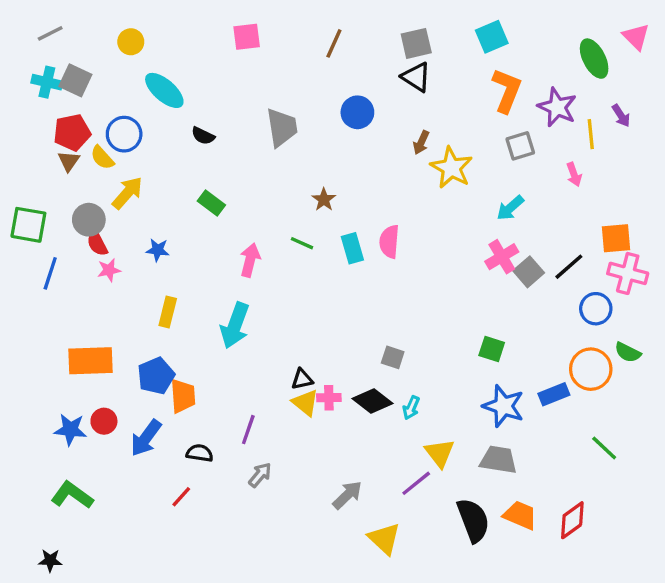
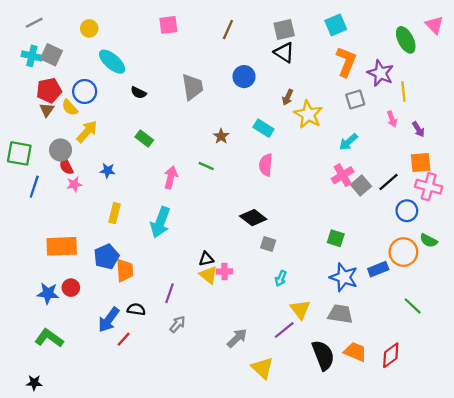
purple arrow: (621, 116) -> (418, 129), moved
cyan rectangle: (352, 248) -> (264, 128), moved, turned -42
black diamond: (373, 401) -> (253, 218), moved
blue arrow: (146, 438) -> (109, 320), moved

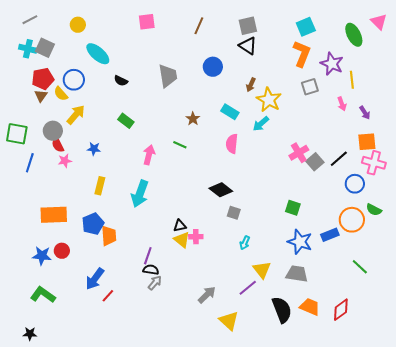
cyan square: (336, 25) -> (306, 27), moved
cyan arrow: (348, 142) -> (261, 124), moved
black semicircle: (136, 309) -> (151, 270), moved

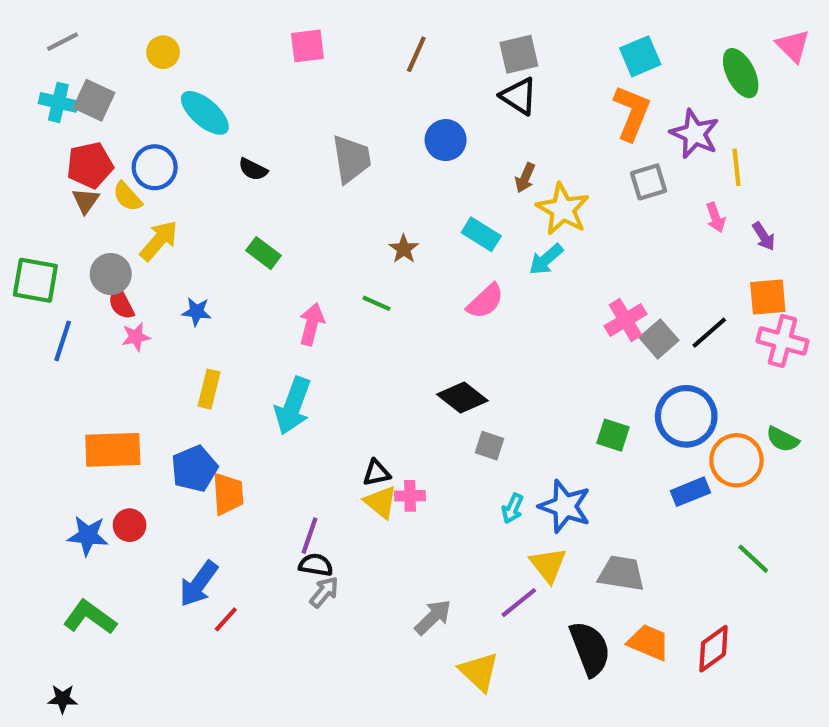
pink semicircle: (232, 144) -> (485, 301), turned -138
blue circle: (355, 184) -> (686, 416), moved, size x1.5
blue star: (300, 242) -> (565, 506), moved

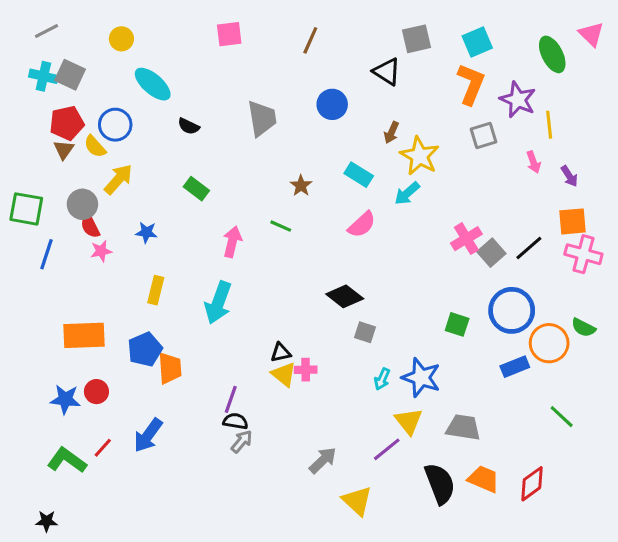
gray square: (519, 54) -> (416, 39), moved
red line: (226, 619) -> (103, 448), moved

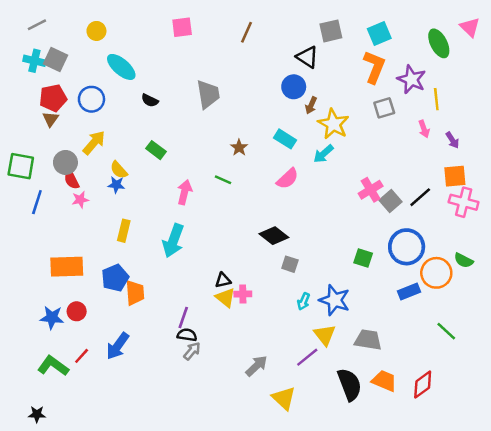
blue circle: (332, 104) -> (294, 87), moved
yellow semicircle: (95, 147) -> (119, 170), moved

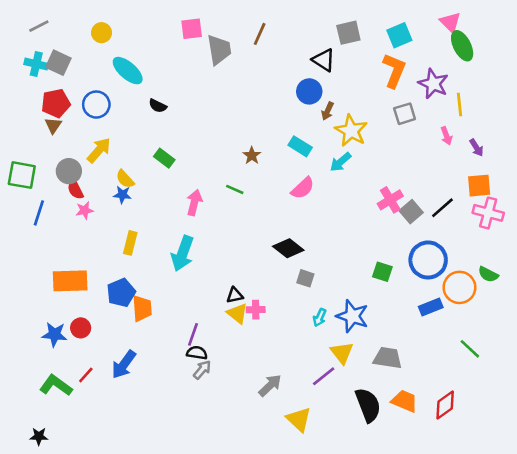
pink triangle: (470, 27) -> (450, 22), moved
gray trapezoid: (208, 94) -> (219, 50), moved

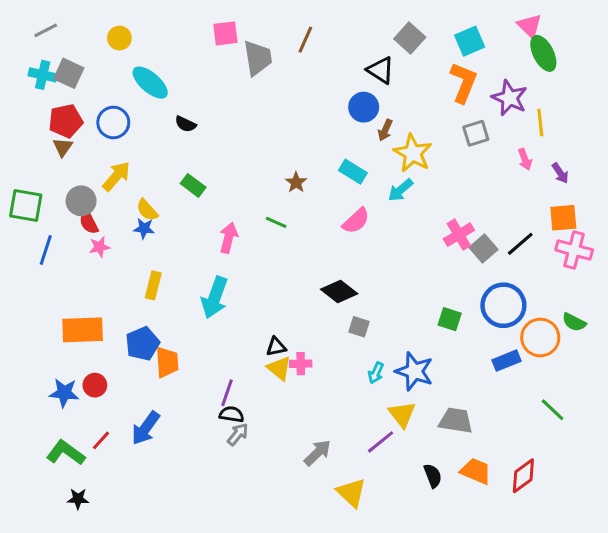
gray square: (348, 33) -> (410, 38), turned -35
black semicircle: (368, 405) -> (433, 476), size x0.6
black star: (39, 436) -> (78, 499), moved

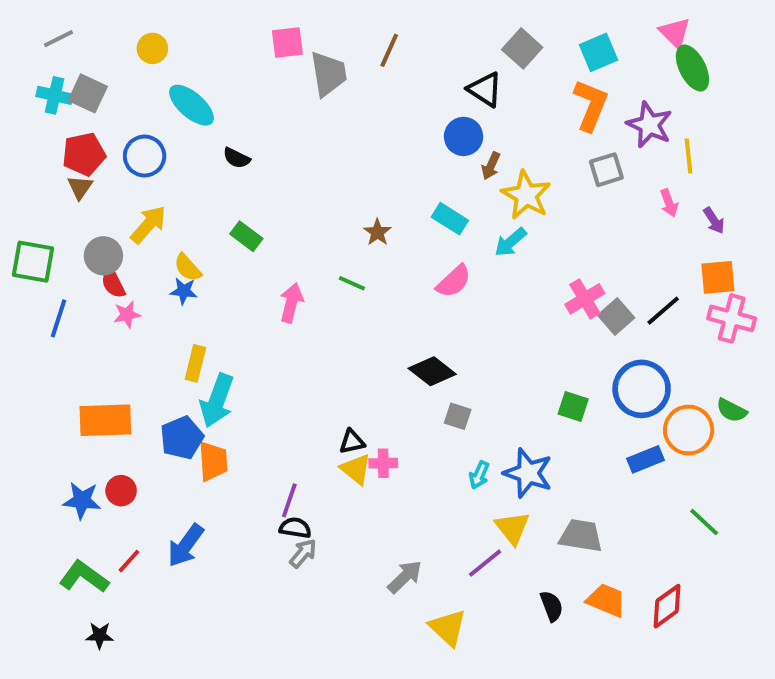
cyan arrow: (215, 298) -> (217, 401), moved

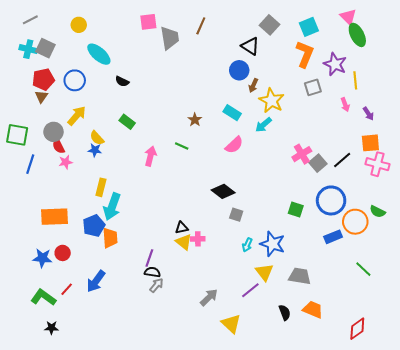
red diamond: (667, 606) -> (357, 329), moved

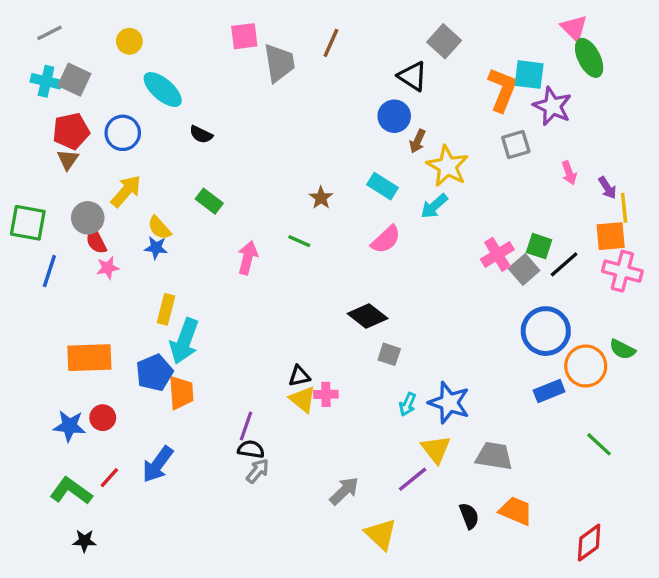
cyan square: (309, 27) -> (529, 75), moved, turned 30
yellow line: (355, 80) -> (624, 208), moved
green square: (296, 210) -> (539, 246), moved

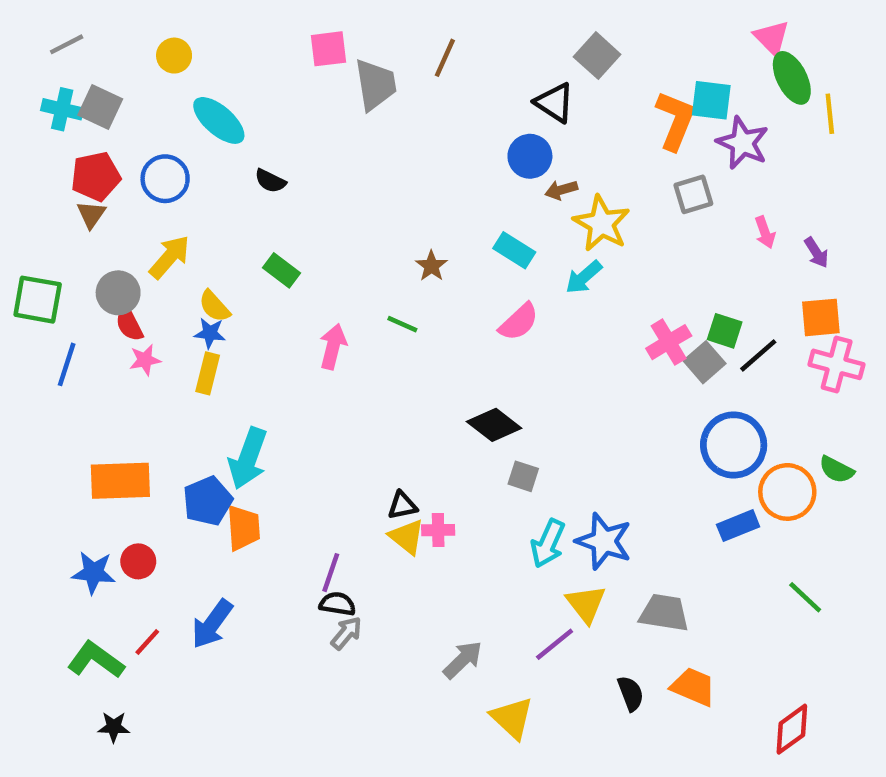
brown arrow: (418, 141) -> (561, 190), turned 50
yellow line: (624, 208) -> (830, 114), moved
yellow rectangle: (166, 309) -> (208, 373), moved
cyan arrow: (408, 404) -> (548, 543), size x1.5

